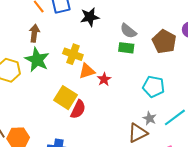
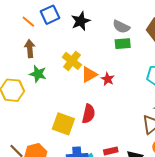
yellow cross: (73, 54) -> (72, 61), turned 30
green star: (37, 60) -> (38, 74), size x0.7
yellow square: (65, 98) -> (63, 124), moved

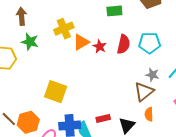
yellow cross: (72, 61) -> (64, 29), turned 30
red semicircle: (89, 114) -> (124, 44), moved

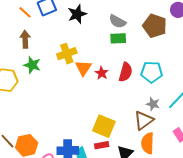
orange triangle: (81, 42) -> (83, 68), turned -30
yellow square: (56, 92) -> (104, 126), moved
orange semicircle: (149, 114) -> (148, 143), size x1.5

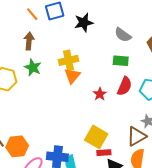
green rectangle: (118, 38) -> (121, 61), moved
orange triangle: (83, 68) -> (72, 76), moved
red star: (102, 73) -> (100, 94), moved
red rectangle: (102, 145) -> (104, 153), moved

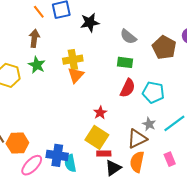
red star: (100, 94) -> (100, 113), moved

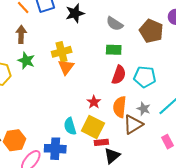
orange semicircle: (137, 162) -> (120, 107), moved
cyan semicircle: (70, 163) -> (70, 126), moved

